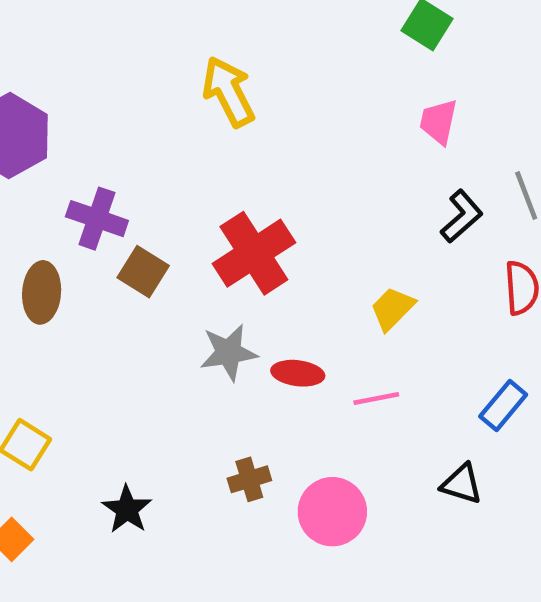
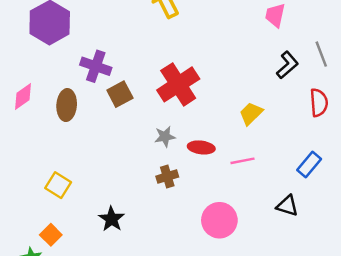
brown square: (143, 272) -> (120, 94), turned 30
gray star: (229, 352) -> (165, 137), size x0.7
brown cross: (249, 479) -> (167, 177), moved

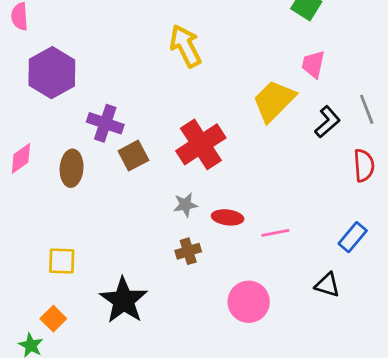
yellow trapezoid: (251, 114) -> (274, 101), moved, size x1.6
yellow square: (58, 185) -> (62, 261), turned -30
black star: (111, 219) -> (124, 300), size x1.6

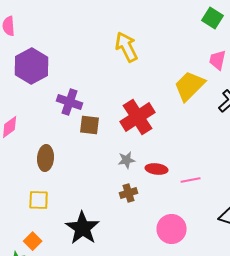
brown square: (133, 156) -> (90, 125), turned 35
brown ellipse: (72, 168) -> (46, 158), moved

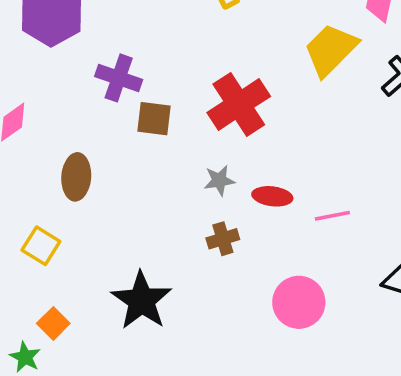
yellow square: (39, 200) -> (41, 246), moved, turned 30

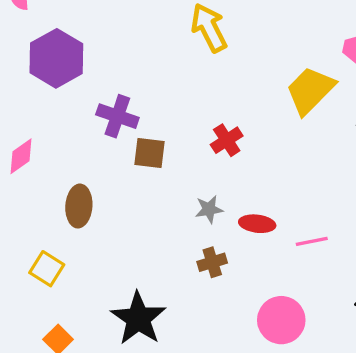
red cross: (239, 104) -> (227, 140), size x0.6

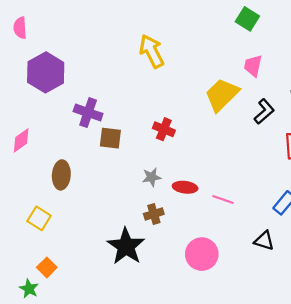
red cross: (227, 140) -> (164, 129), turned -35
pink line: (312, 241) -> (223, 199), turned 30
black star: (138, 318) -> (126, 246), moved

